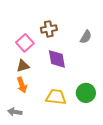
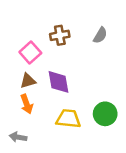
gray semicircle: (86, 37) -> (100, 35), moved
purple diamond: (57, 59) -> (59, 82), moved

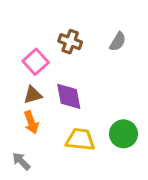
brown cross: (60, 35) -> (70, 42), turned 30
gray arrow: (18, 137) -> (21, 161), turned 35

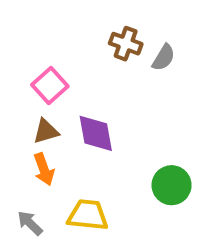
brown cross: (70, 42) -> (126, 44), moved
yellow trapezoid: (80, 140) -> (88, 215), moved

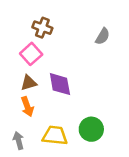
brown cross: (126, 44) -> (42, 28), moved
green circle: (172, 185) -> (91, 129), moved
gray arrow: (30, 223) -> (19, 140), turned 30

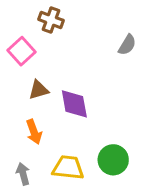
brown cross: (42, 28) -> (51, 20), moved
pink square: (31, 54) -> (22, 51), moved
brown triangle: (29, 83) -> (39, 90), moved

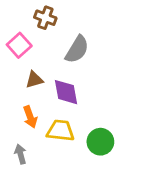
gray semicircle: (127, 45) -> (77, 49), moved, size x1.5
yellow trapezoid: (68, 168) -> (60, 131), moved

